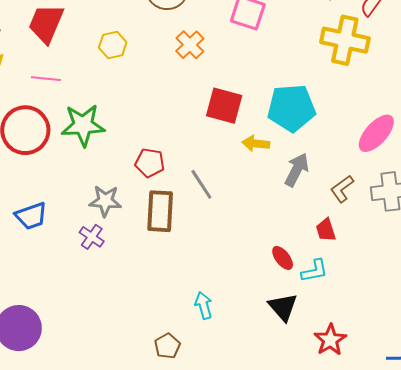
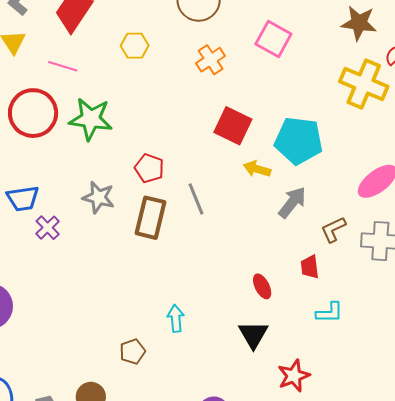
purple cross: (92, 237) -> (48, 228), moved
cyan L-shape: (315, 271) -> (329, 313), moved

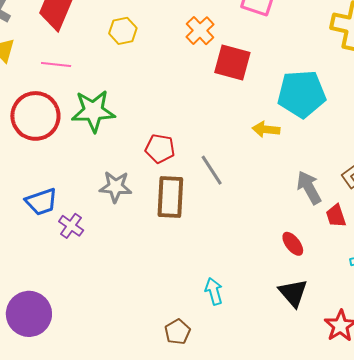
red square: (233, 126) -> (232, 62), moved
gray arrow: (292, 202) -> (309, 188), moved, turned -56

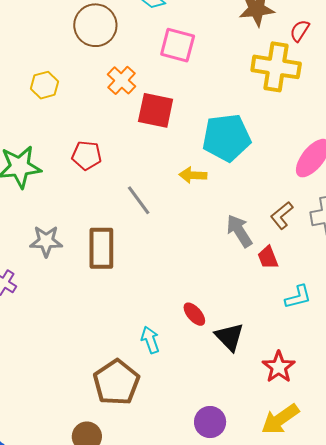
red pentagon: (160, 149) -> (87, 155), moved
gray line: (212, 170) -> (139, 200), moved
red ellipse: (293, 244) -> (194, 314), moved
brown pentagon: (177, 332) -> (116, 382), size x1.8

